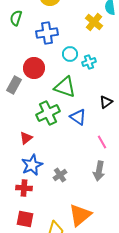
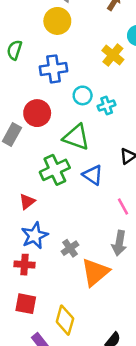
orange triangle: (80, 215) -> (95, 272), moved

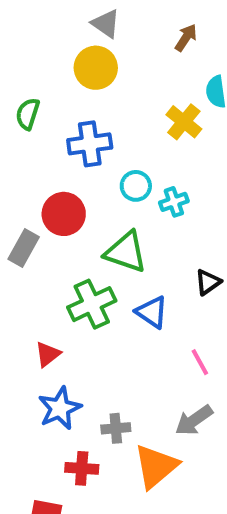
gray arrow: (119, 243) -> (194, 420), turned 45
gray cross: (70, 248) -> (116, 428), turned 30
red cross: (25, 265) -> (82, 468), moved

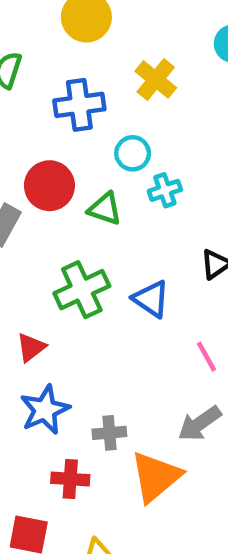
yellow cross: (184, 122) -> (156, 79), moved
cyan cross: (174, 202) -> (165, 190), moved
green triangle: (126, 252) -> (105, 209), moved, size x0.7

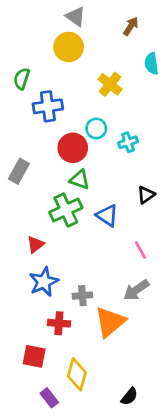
blue cross: (79, 105) -> (48, 106), moved
red circle: (49, 186) -> (73, 148), moved
cyan cross: (165, 190) -> (128, 142), moved
green triangle: (105, 209) -> (80, 180), moved

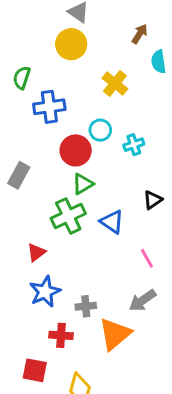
brown arrow: (131, 26) -> (140, 34), moved
green triangle: (80, 180) -> (83, 184), turned -50

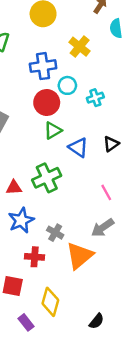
blue cross: (49, 107) -> (43, 66), moved
green cross: (68, 216) -> (47, 178), moved
blue triangle: (112, 222) -> (78, 147), moved
red triangle: (36, 252) -> (14, 188), turned 35
gray cross: (86, 306) -> (55, 233), turned 35

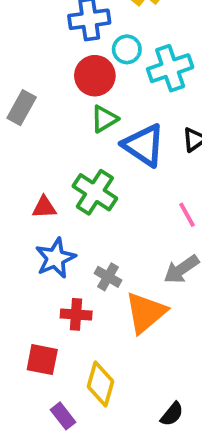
cyan cross: (95, 98) -> (170, 68), size x1.6
blue triangle: (78, 147) -> (144, 145), size x1.4
green cross: (47, 178) -> (95, 192), turned -32

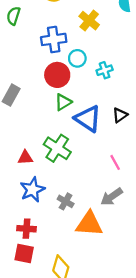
cyan cross: (170, 68) -> (105, 70), size x0.6
orange triangle: (146, 313) -> (89, 224), turned 44
red cross: (76, 314) -> (26, 229), moved

